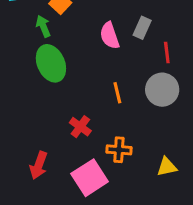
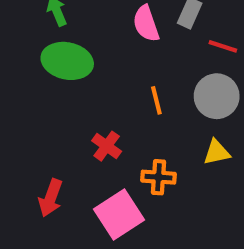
red line: (167, 53) -> (223, 46), turned -65
green ellipse: (51, 63) -> (67, 61), turned -54
yellow triangle: (167, 167) -> (217, 152), moved

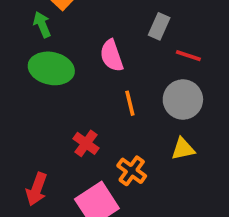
pink semicircle: (146, 24) -> (112, 56), moved
orange cross: (159, 177) -> (132, 171), turned 32

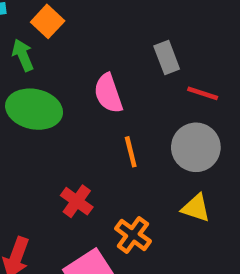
gray rectangle: (159, 26) -> (167, 57), turned -45
yellow triangle: (183, 149) -> (196, 208), turned 30

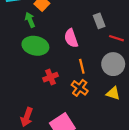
red cross: (77, 201) -> (51, 77), moved, turned 32
orange cross: (133, 235) -> (80, 88), moved

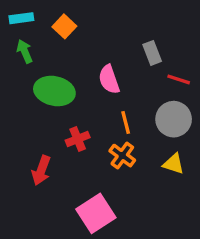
green arrow: (30, 20) -> (25, 51), moved
red arrow: (27, 117) -> (41, 170), moved

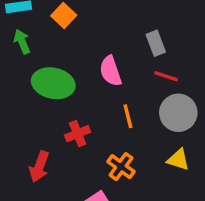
red line: (179, 79) -> (166, 76), moved
orange cross: (122, 156) -> (121, 167), moved

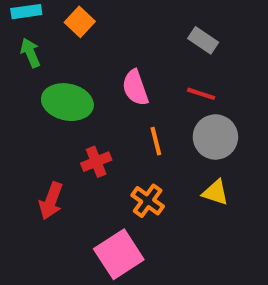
gray rectangle: (156, 43) -> (203, 40), moved, turned -35

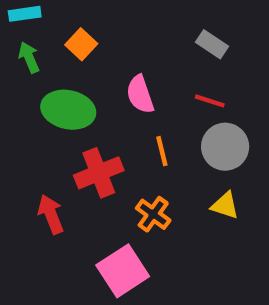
orange square: (80, 22) -> (81, 44), moved
red cross: (96, 162) -> (99, 173), size x1.5
red arrow: (51, 201) -> (51, 214), turned 138

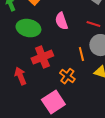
orange line: (162, 151) -> (81, 54), moved

